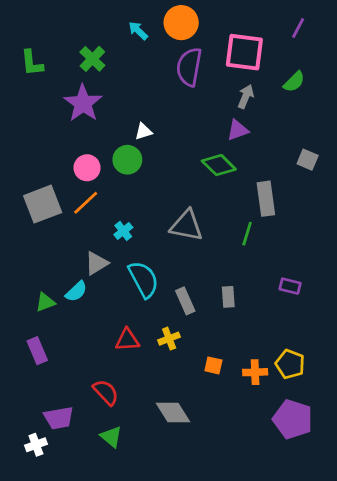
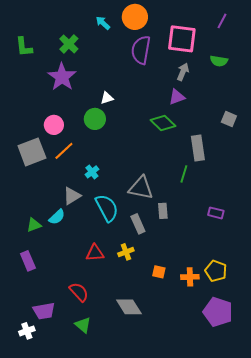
green semicircle: (294, 82) -> (219, 61), turned 54
pink circle: (87, 168) -> (54, 125), moved
gray triangle: (187, 226) -> (141, 188), moved
gray rectangle: (228, 297) -> (163, 211), moved

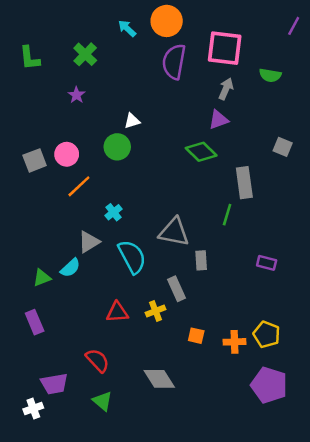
purple line: (222, 21) -> (294, 26), moved
purple star: (62, 77) -> (77, 95), size x0.5
gray square: (32, 152) -> (35, 160), moved, size x0.7
gray rectangle: (138, 224) -> (176, 289), moved

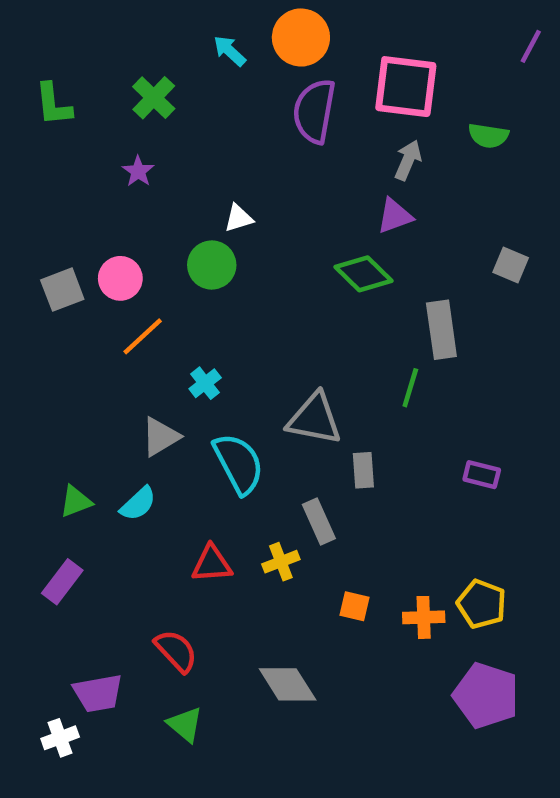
cyan semicircle: (70, 268) -> (138, 504), moved
purple rectangle: (35, 322) -> (62, 582), turned 60

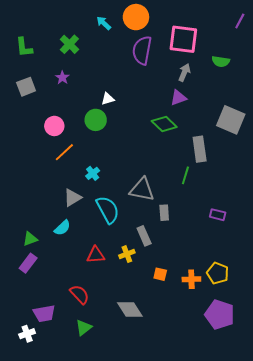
gray square: (511, 265) -> (231, 120), size x1.8
gray square: (62, 290) -> (26, 87), moved
green triangle: (76, 501) -> (30, 239), moved
green triangle: (185, 724) -> (84, 328), turned 42

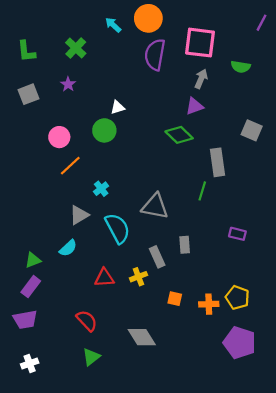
gray square: (231, 120) -> (252, 130), size x0.7
gray rectangle: (164, 213) -> (185, 245), moved
purple trapezoid: (44, 314) -> (25, 320), moved

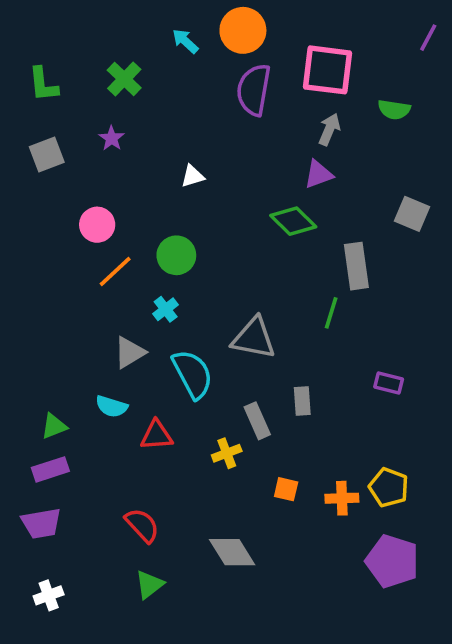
green circle: (104, 130) -> (176, 255), moved
cyan semicircle: (68, 248) -> (112, 406), turned 60
red triangle: (104, 278) -> (157, 435), moved
purple rectangle: (31, 287) -> (50, 469), turned 35

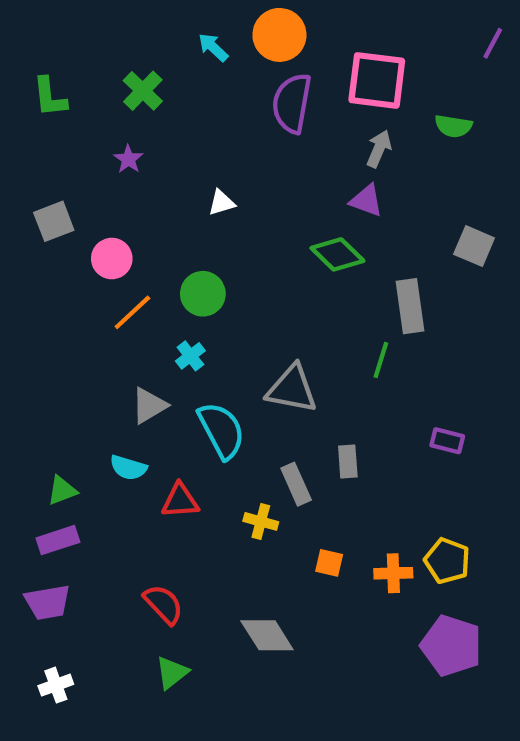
gray square: (47, 155) -> (54, 221), moved
purple triangle: (318, 174) -> (366, 201), turned 40
yellow cross: (227, 453) -> (261, 521), turned 36

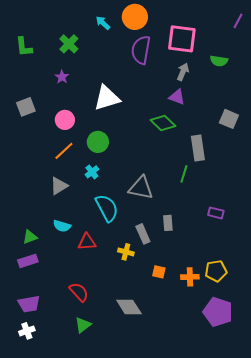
white triangle: (221, 203) -> (107, 98), size x2.0
pink circle: (112, 259) -> (65, 120), moved
gray triangle: (149, 406) -> (59, 186), moved
yellow pentagon: (447, 561) -> (216, 271), turned -30
purple trapezoid: (48, 602) -> (29, 304), moved

